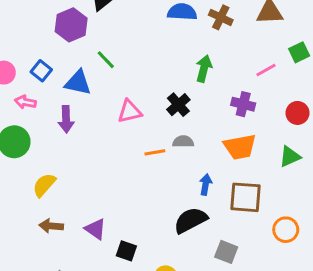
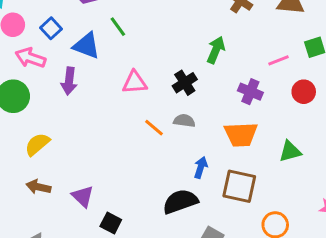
pink arrow: (25, 102) -> (30, 58), size x1.4
red circle: (297, 113) -> (304, 92), moved
orange line: (155, 152) -> (154, 128), turned 42

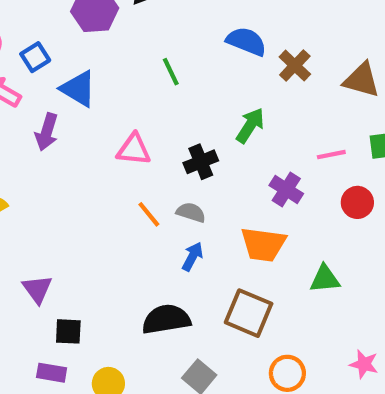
green line: (118, 27) -> (171, 72), moved
blue arrow: (201, 167) -> (193, 257), moved
black square: (111, 223) -> (68, 331), turned -35

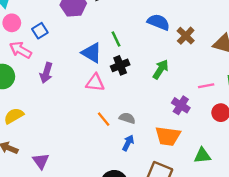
blue triangle: (78, 89) -> (92, 53), moved
black cross: (201, 162) -> (120, 65), moved

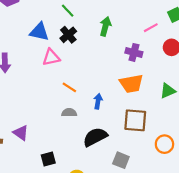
green line: (116, 39) -> (68, 11), moved
gray semicircle: (127, 118) -> (69, 113), moved
purple triangle: (41, 161) -> (21, 133), moved

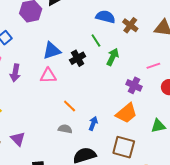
green line: (68, 11) -> (96, 41), moved
blue triangle: (39, 32) -> (52, 51), turned -42
pink triangle: (51, 57) -> (48, 76), moved
orange trapezoid: (131, 84) -> (126, 113), turned -40

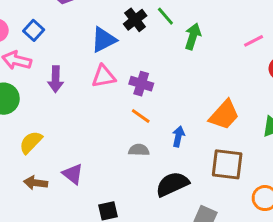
black cross: (78, 58) -> (135, 20), moved
purple cross: (134, 85) -> (141, 84), moved

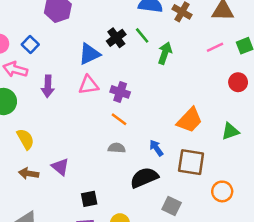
pink line: (254, 41) -> (215, 47), moved
blue arrow: (178, 136) -> (156, 148), moved, turned -49
yellow semicircle: (31, 142) -> (25, 139), turned 105

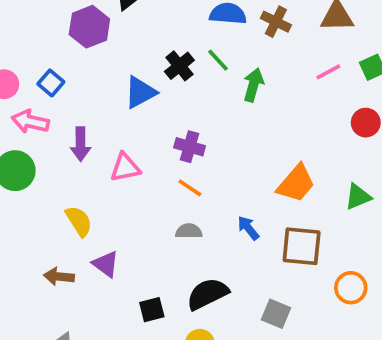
pink triangle: (89, 85) -> (125, 167), moved
yellow semicircle: (25, 139) -> (79, 221), moved
black semicircle: (144, 178) -> (207, 294), moved

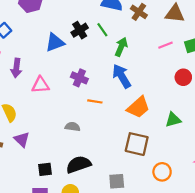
orange line: (190, 188) -> (95, 101), moved, turned -32
blue arrow: (248, 228) -> (122, 76), moved, size x1.6
gray square: (276, 314) -> (117, 181), turned -35

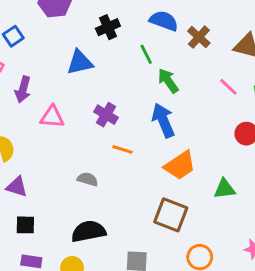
black cross: (80, 30) -> (108, 27), moved
pink line: (165, 45) -> (228, 87), turned 56
green arrow: (121, 47) -> (168, 81), turned -66
purple triangle: (22, 139) -> (17, 187), turned -35
black square: (45, 169) -> (25, 225), moved

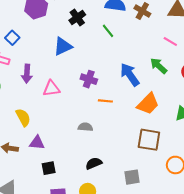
green arrow: (168, 81) -> (159, 66), moved
black semicircle: (89, 231) -> (94, 163), size x0.7

